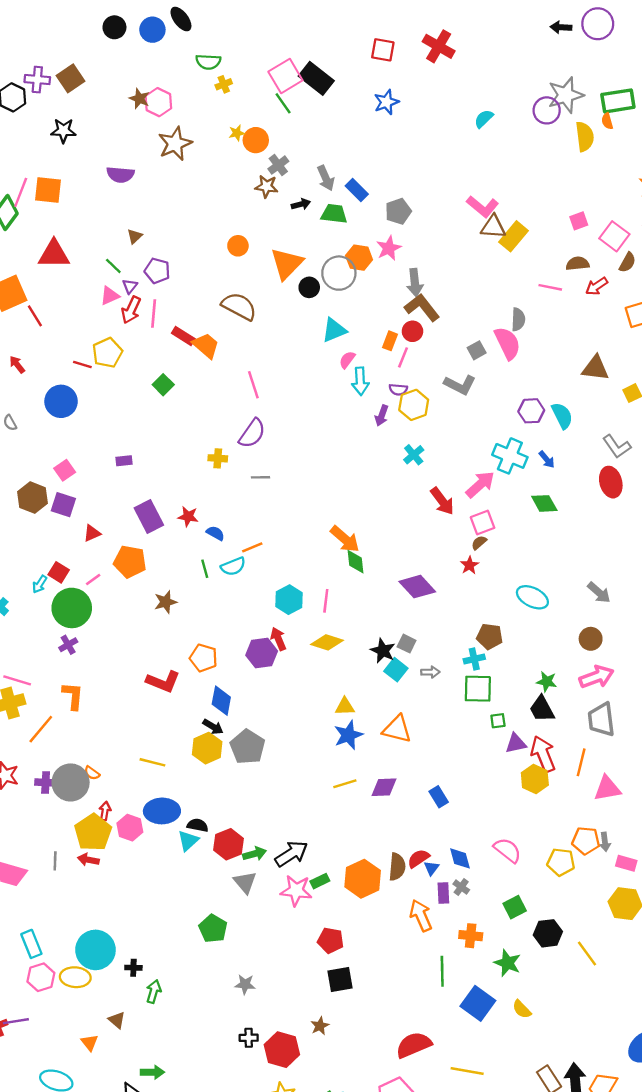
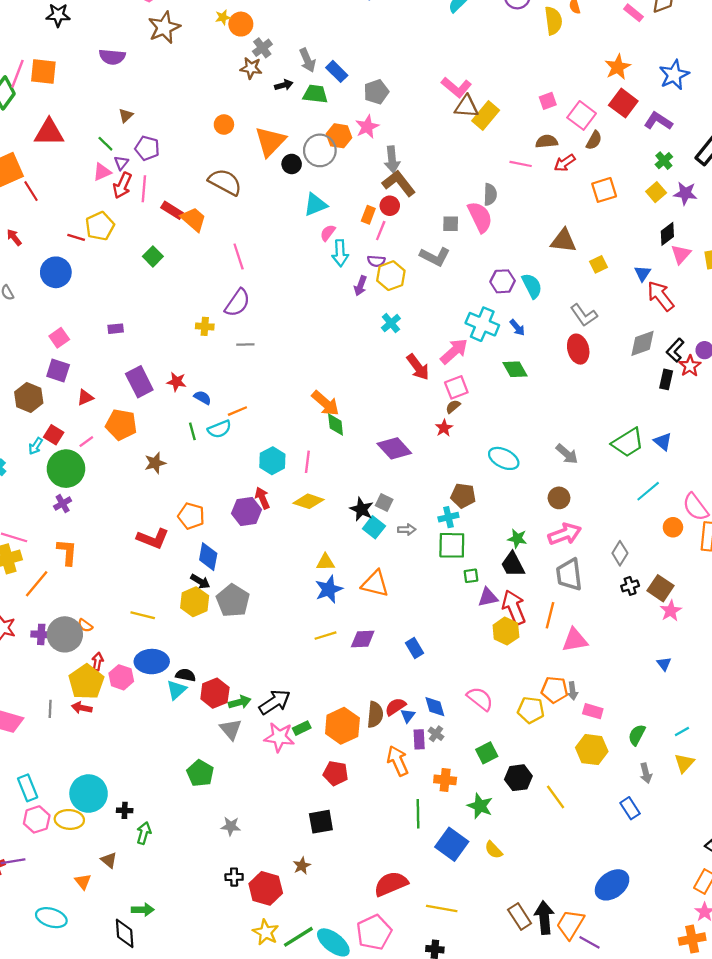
gray square: (477, 350) -> (451, 224), turned 30
brown hexagon: (33, 498) -> (29, 398), moved
red pentagon: (331, 940) -> (336, 773), moved

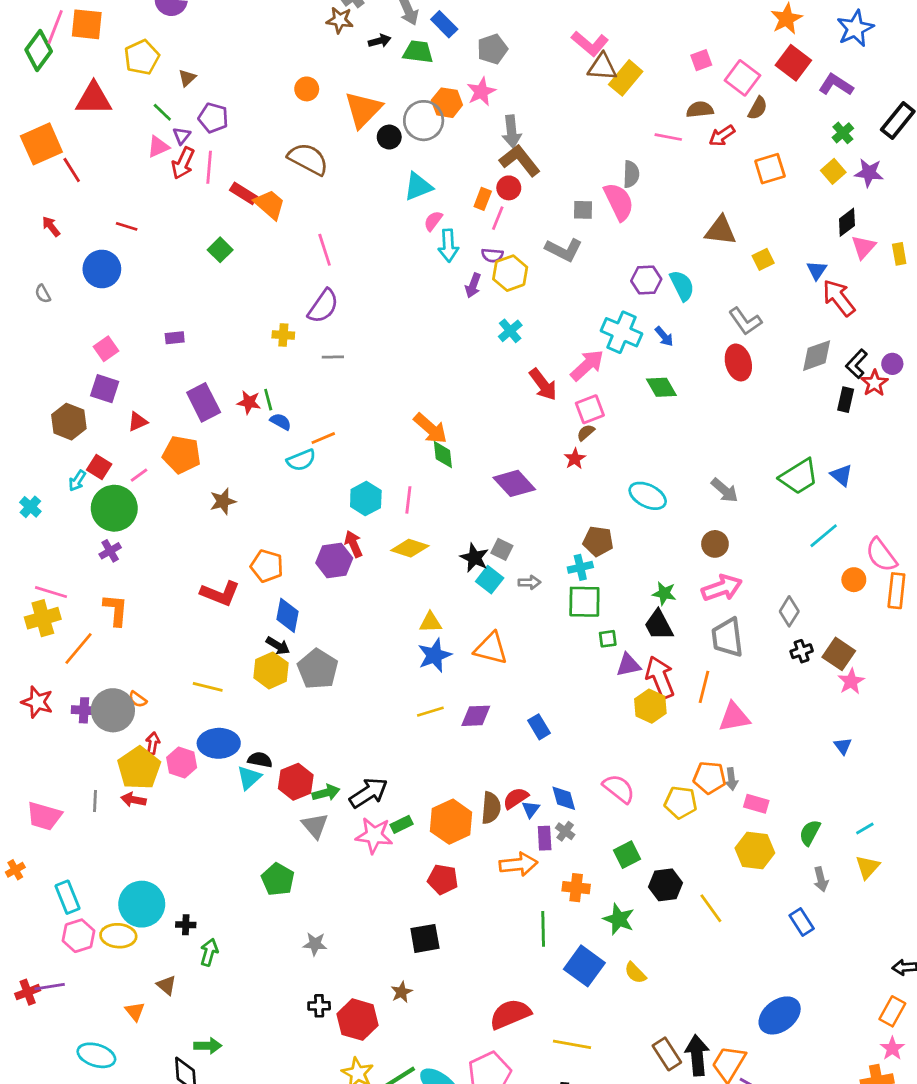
yellow pentagon: (100, 226) -> (142, 57), moved
green line: (192, 431) -> (268, 400), moved
orange arrow: (398, 761) -> (518, 864), turned 108

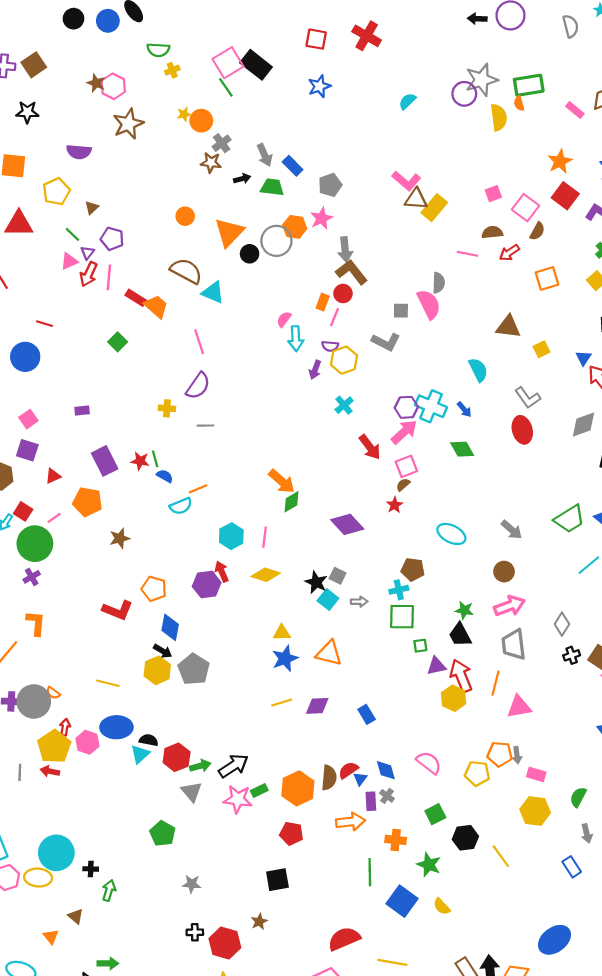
cyan triangle: (418, 187) -> (213, 292), moved, turned 45
purple hexagon: (646, 280) -> (406, 407), moved
green diamond: (443, 455) -> (291, 502), turned 65

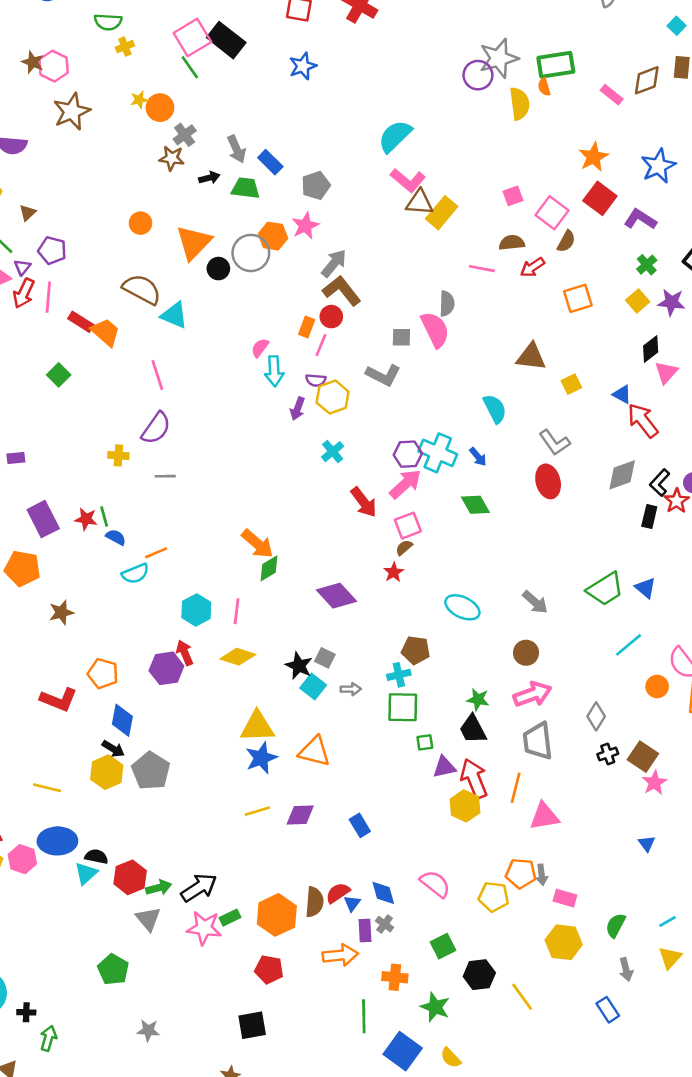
cyan semicircle: (407, 101) -> (395, 136), moved, size x1.6
gray arrow: (345, 249) -> (334, 263), turned -135
blue triangle: (583, 358) -> (622, 394), turned -35
yellow triangle: (282, 633) -> (257, 727), size x1.6

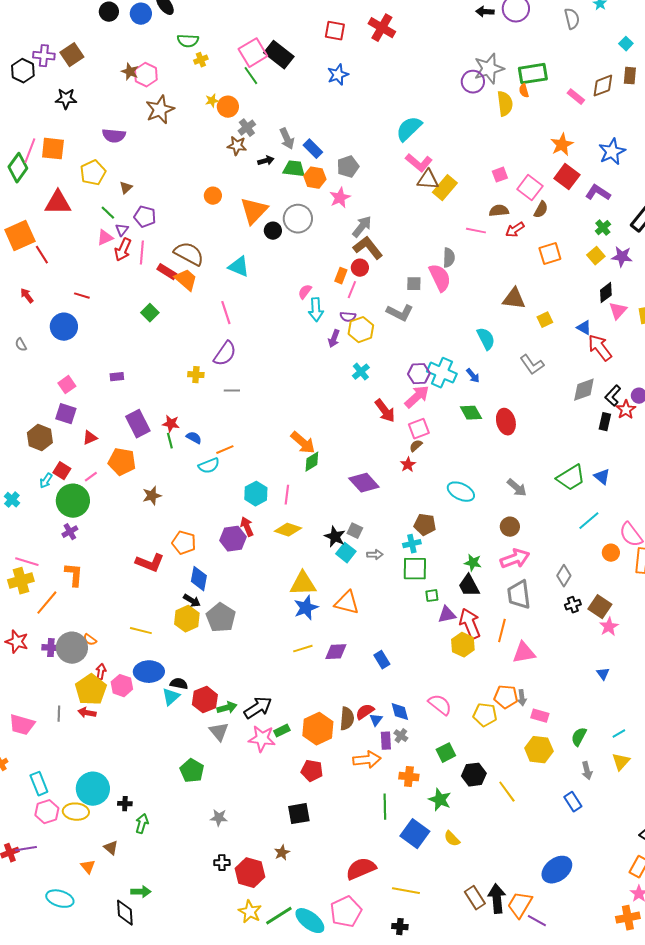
orange hexagon: (273, 236) -> (315, 178), moved
brown semicircle: (142, 289) -> (189, 254), moved
red ellipse: (548, 481) -> (506, 422), moved
green line: (104, 516) -> (170, 441), moved

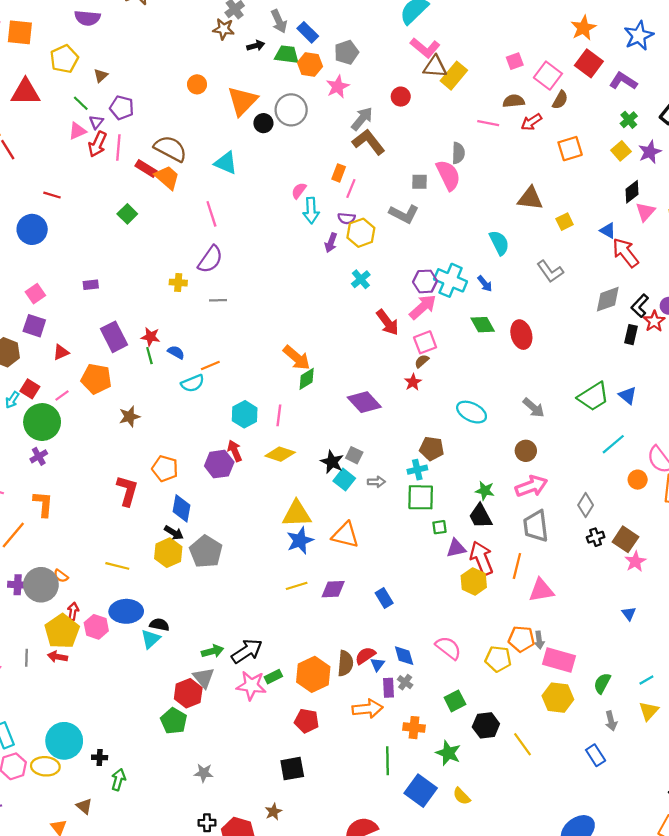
purple star: (622, 257) -> (650, 152), turned -30
red circle: (360, 268) -> (401, 97), moved
red L-shape: (150, 563) -> (127, 491), turned -96
red hexagon: (205, 700) -> (188, 693), moved
pink rectangle: (540, 716) -> (559, 660), size x1.6

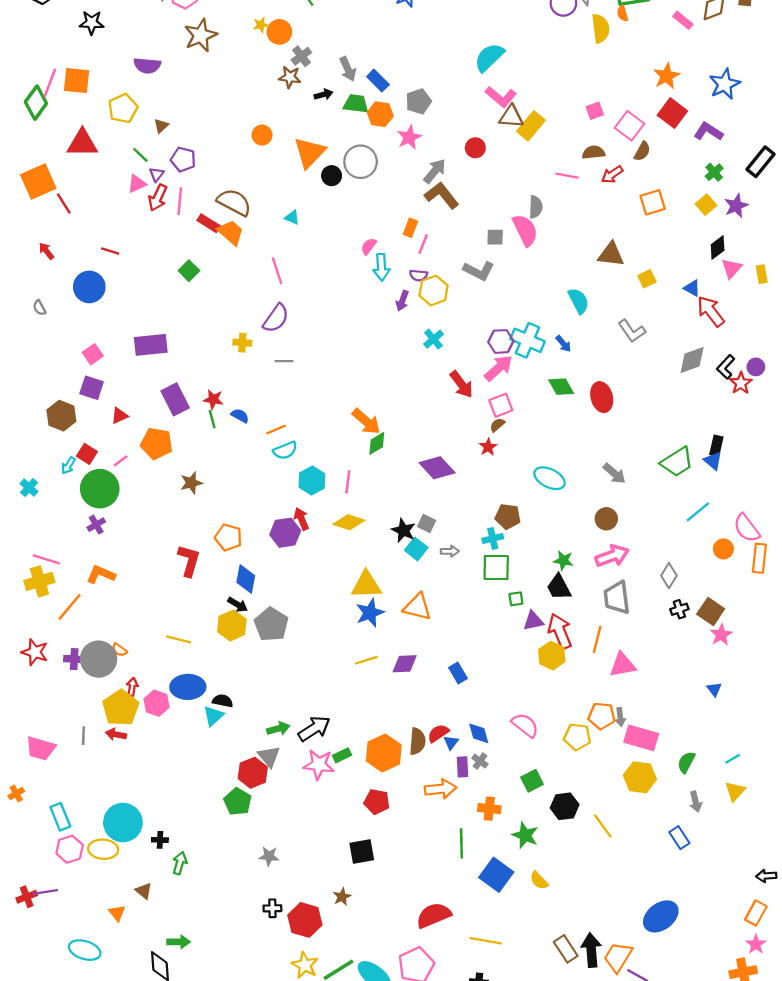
cyan triangle: (226, 163) -> (292, 217), size x0.6
purple rectangle: (91, 285) -> (151, 345), size x2.0
black rectangle: (631, 335) -> (716, 446), moved
cyan semicircle: (193, 383) -> (285, 450), moved
orange L-shape: (43, 504) -> (101, 574), turned -72

